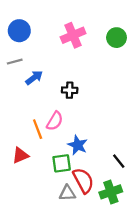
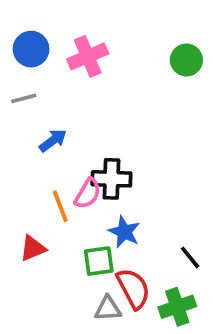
pink cross: (73, 35) -> (88, 56), moved
blue arrow: (34, 78) -> (53, 140), moved
black cross: (70, 90) -> (111, 179), moved, size x1.5

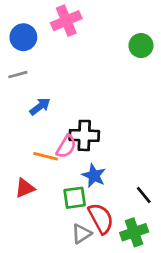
pink cross: (88, 56) -> (66, 21), moved
orange line: (60, 206) -> (46, 156), turned -55
gray triangle: (108, 309) -> (81, 234), turned -30

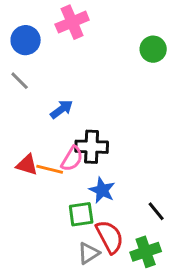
gray line: (18, 75) -> (20, 81), turned 60
blue arrow: (40, 106) -> (62, 109), moved
red triangle: (25, 188) -> (27, 165), moved, turned 40

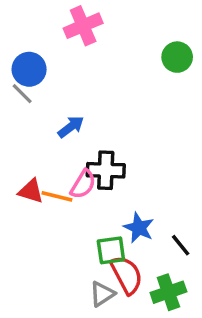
blue circle: (26, 40) -> (29, 69), moved
blue star: (102, 190) -> (139, 228), moved
green square: (81, 214) -> (111, 250), moved

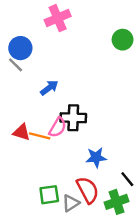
blue star: (139, 228) -> (96, 157), turned -30
black line: (181, 245) -> (127, 179), moved
green square: (111, 250) -> (49, 195), moved

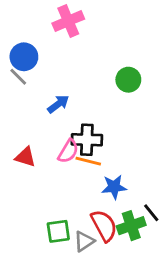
green circle: (123, 40) -> (128, 80), moved
orange line: (40, 136) -> (88, 161), moved
green cross: (117, 202) -> (131, 226), moved

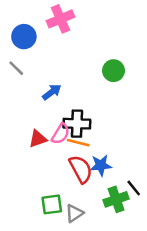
blue circle: (24, 57) -> (24, 37), moved
red triangle: (25, 157) -> (38, 139), moved, turned -36
red semicircle: (104, 226) -> (81, 169), moved

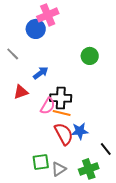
blue circle: (24, 37) -> (36, 29), moved
red triangle: (38, 139) -> (21, 92), moved
green cross: (116, 199) -> (89, 169), moved

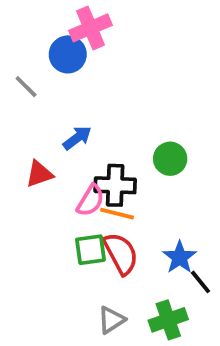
gray line: (13, 54) -> (26, 87), moved
green circle: (90, 56) -> (170, 159), moved
blue star: (80, 131) -> (180, 257), moved, turned -30
green square: (41, 162) -> (90, 250), moved

